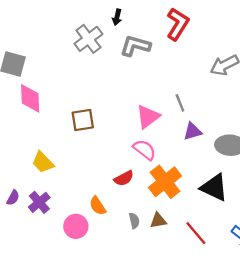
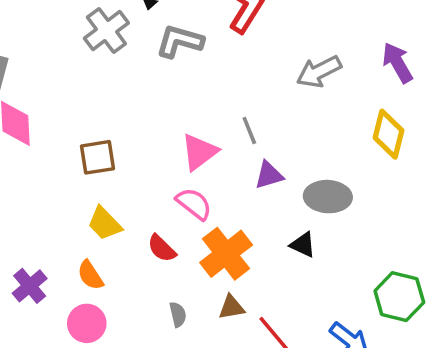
yellow trapezoid: (43, 162) -> (105, 223), moved
red semicircle: (124, 178) -> (162, 248), turned 72
black triangle: (214, 187) -> (303, 245), moved, size x0.6
orange semicircle: (98, 206) -> (90, 275), moved
brown triangle: (158, 221) -> (231, 307), moved

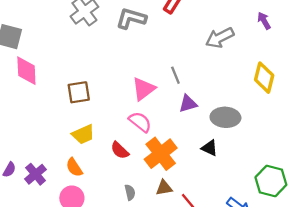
purple arrow: (397, 63) -> (264, 21), moved, size x0.7
yellow trapezoid: (105, 223) -> (83, 134), turned -70

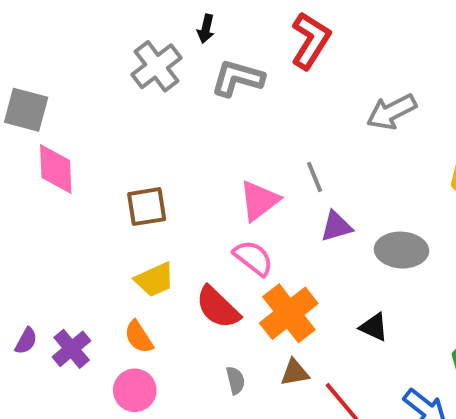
black triangle: (210, 148) -> (374, 327), moved
red semicircle: (120, 150) -> (218, 307), size x1.4

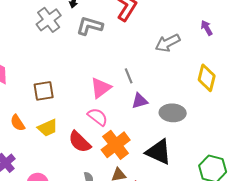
black triangle: (374, 327) -> (159, 152), size x1.8
orange semicircle: (139, 337) -> (18, 123), moved

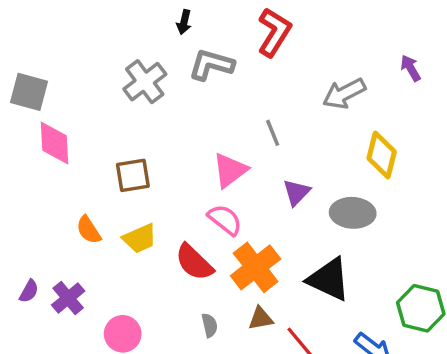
gray cross: (49, 20) -> (145, 82), moved
gray line: (129, 76) -> (273, 133), moved
yellow diamond: (207, 78) -> (382, 155), moved
purple triangle: (140, 101) -> (296, 192), turned -30

